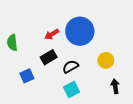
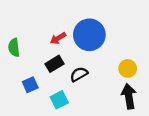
yellow circle: (106, 60) -> (128, 68), moved
black arrow: (115, 86) -> (129, 96), size x1.5
cyan square: (71, 89) -> (59, 100), moved

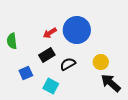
yellow circle: (128, 68) -> (101, 62), moved
black arrow: (129, 96) -> (111, 83), turned -40
cyan square: (59, 100) -> (51, 86), turned -35

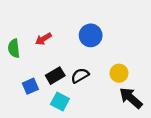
blue circle: (77, 30) -> (91, 35), size x0.7
red arrow: (50, 33) -> (43, 39), moved
black rectangle: (47, 55) -> (55, 76), moved

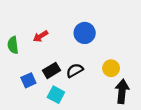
black arrow: (131, 98) -> (122, 91), turned 55

